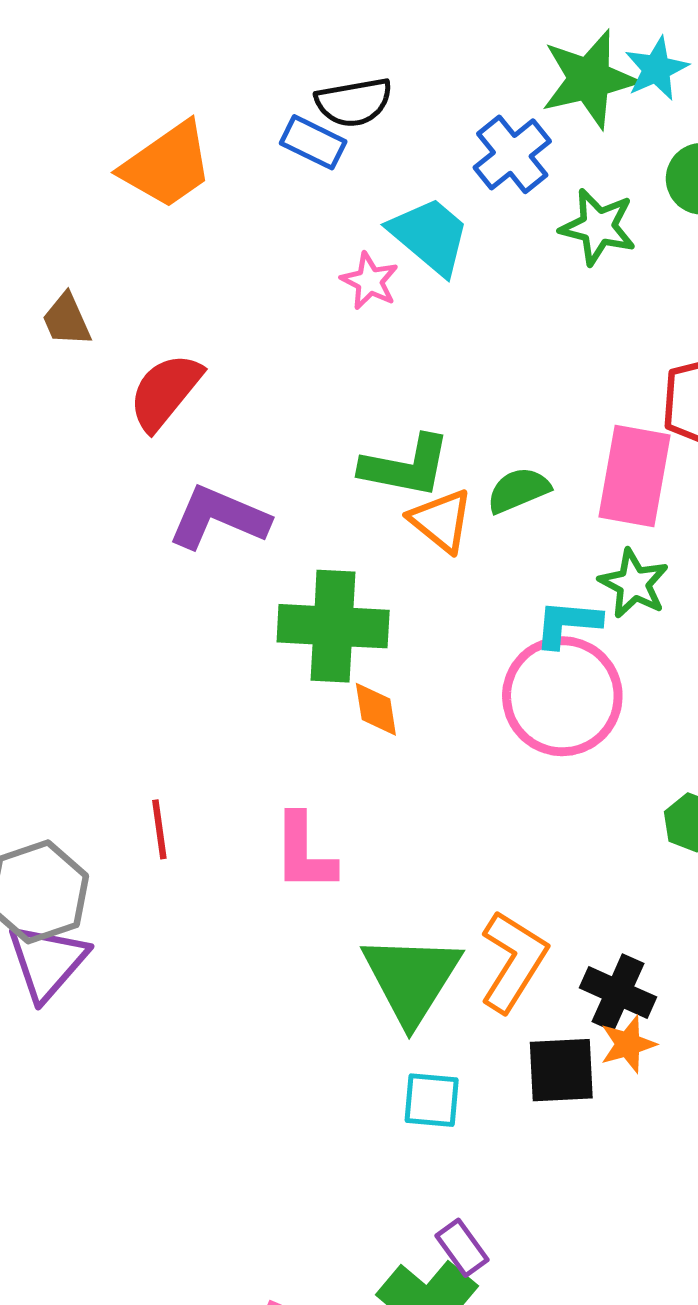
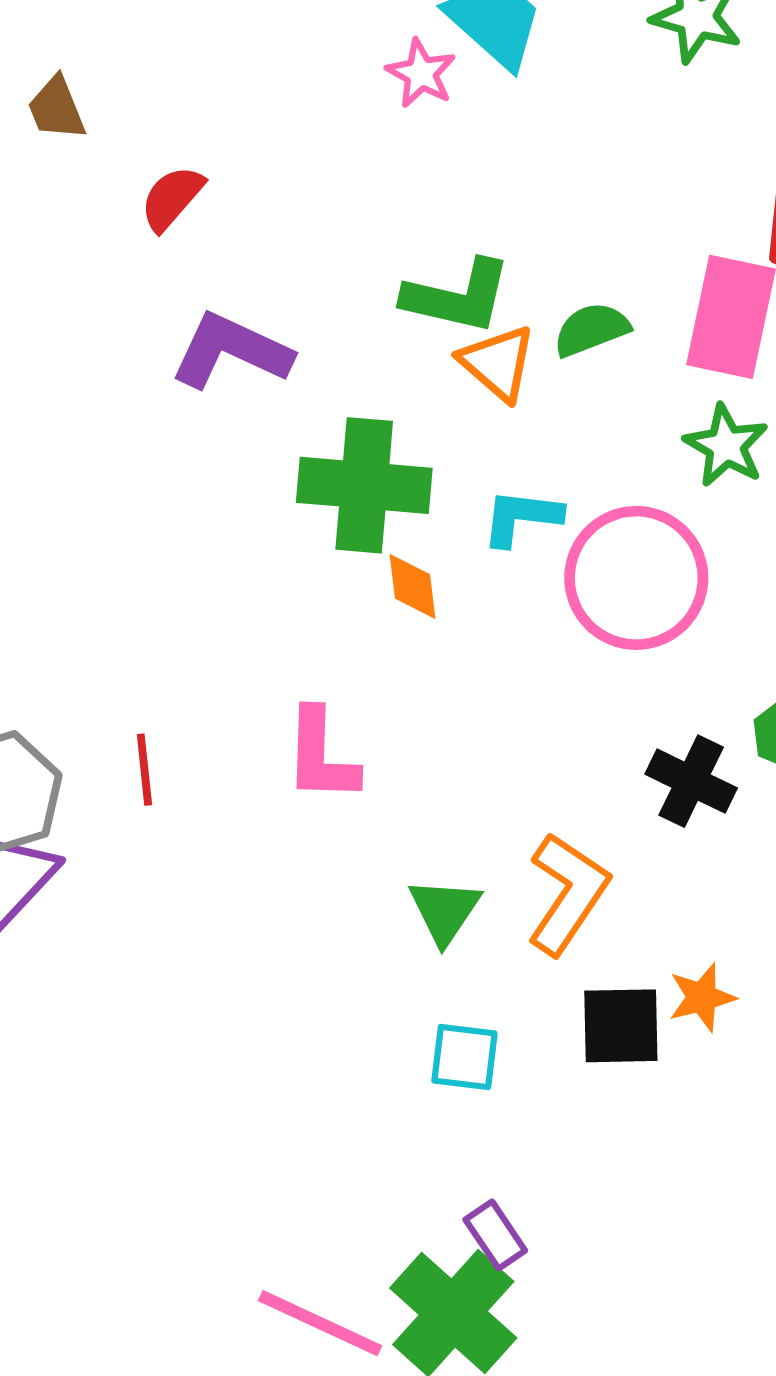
red semicircle: (165, 392) -> (172, 198), size x0.7
cyan L-shape: (568, 623) -> (521, 517), moved
red line: (159, 829) -> (144, 770), moved
green triangle: (411, 979) -> (445, 911), size x0.6
black cross: (618, 992) -> (691, 781), moved

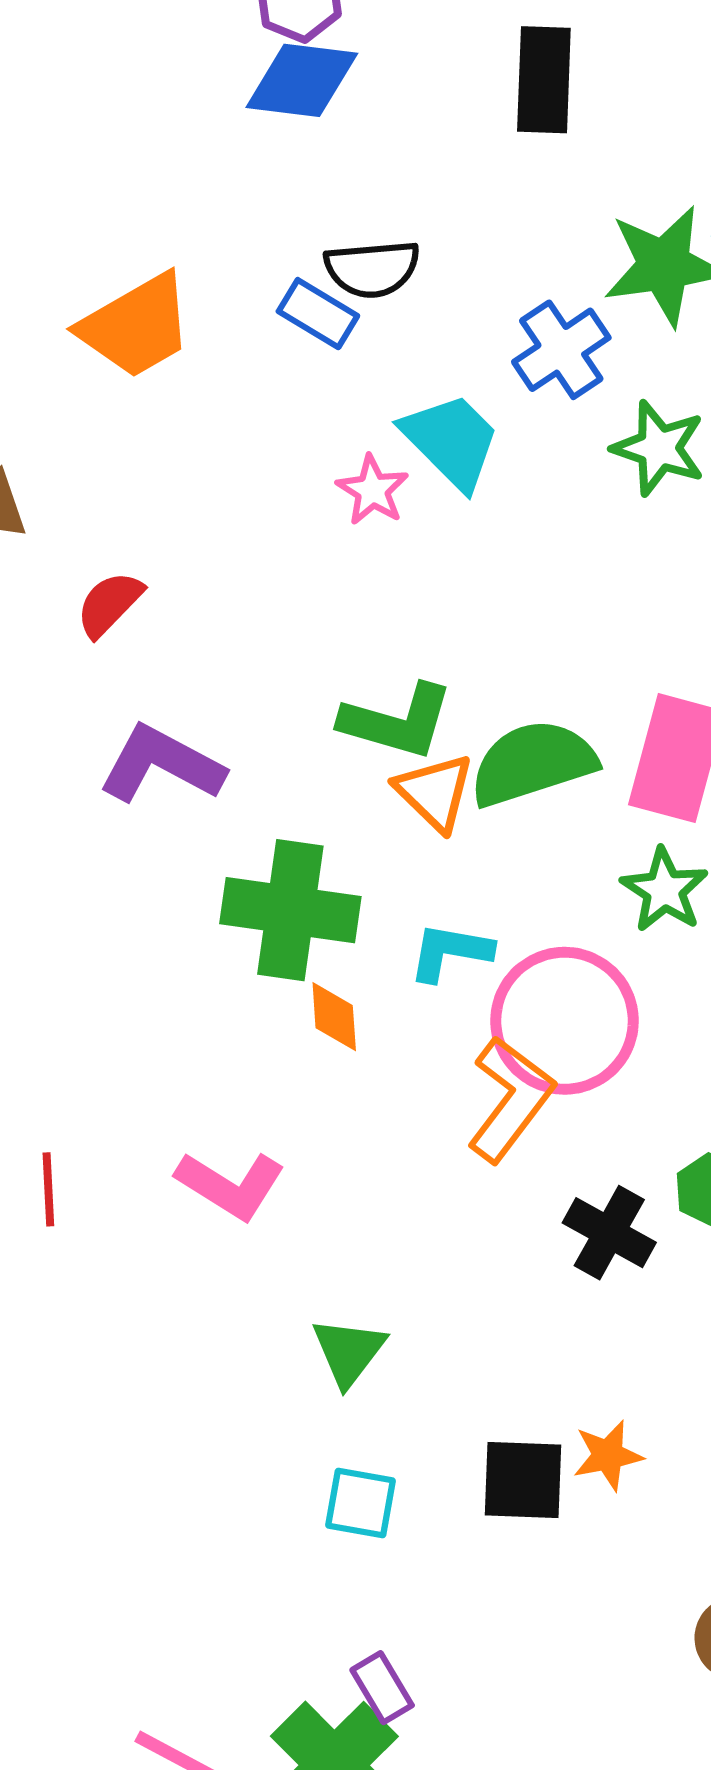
green semicircle: (591, 329) -> (533, 763), size x1.6
pink L-shape: (321, 756) -> (231, 1185), turned -63
orange L-shape: (568, 894) -> (510, 1099), moved

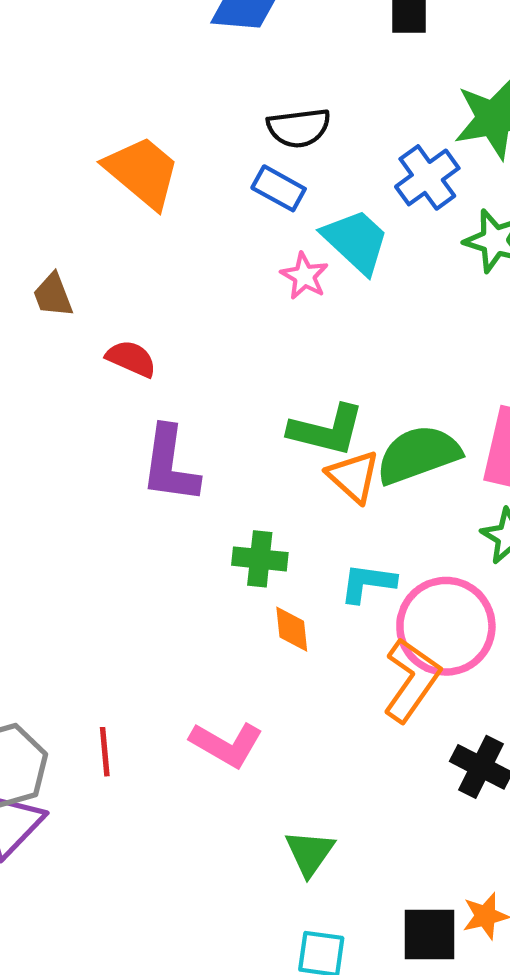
blue rectangle: (318, 314) -> (279, 188), moved
orange trapezoid: (136, 326) -> (142, 172), turned -108
red semicircle: (109, 604) -> (131, 359), turned 72
purple L-shape: (161, 764) -> (170, 465), turned -108
green cross: (290, 910) -> (260, 559), size x0.6

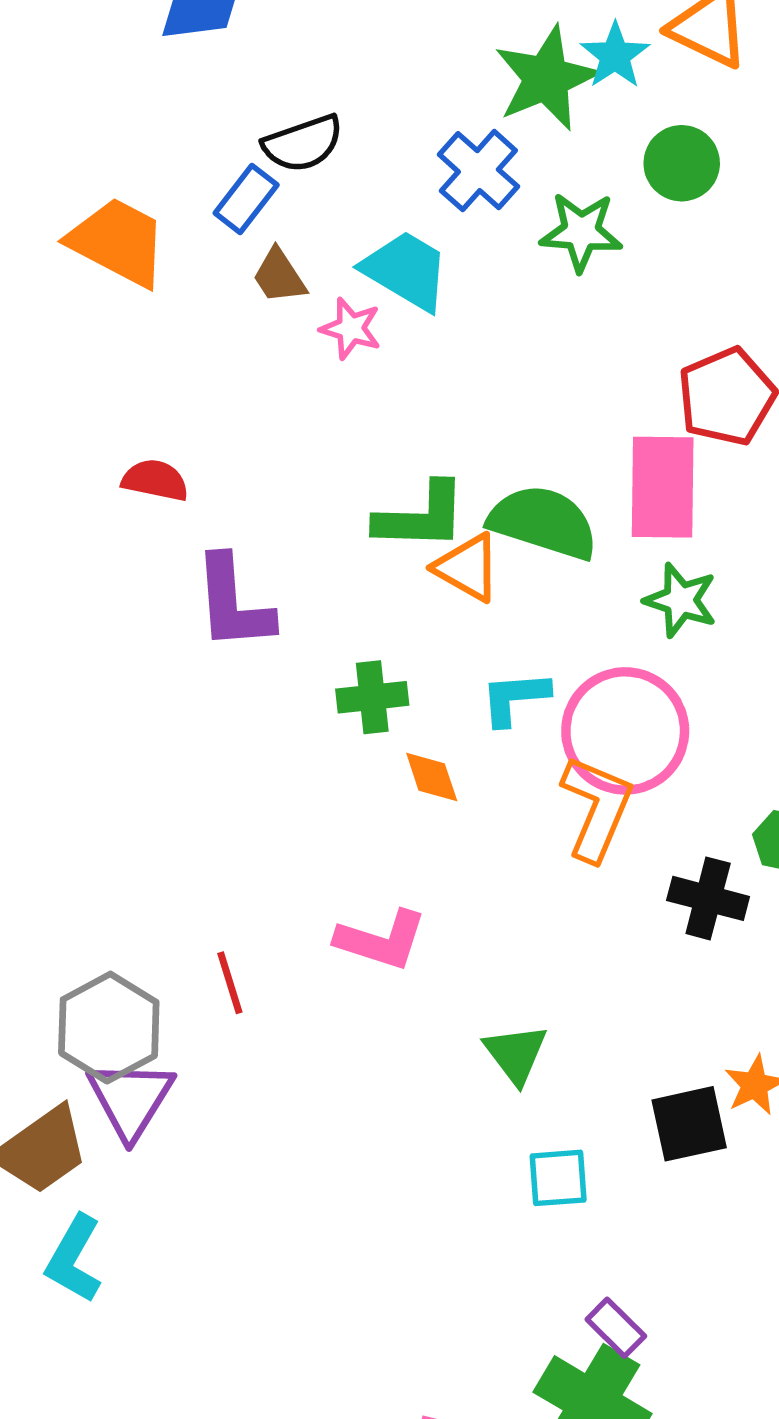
blue rectangle: (279, 188) -> (246, 199), moved, turned -69
brown trapezoid: (53, 295) -> (279, 276), moved
green semicircle: (418, 455) -> (543, 522), turned 50

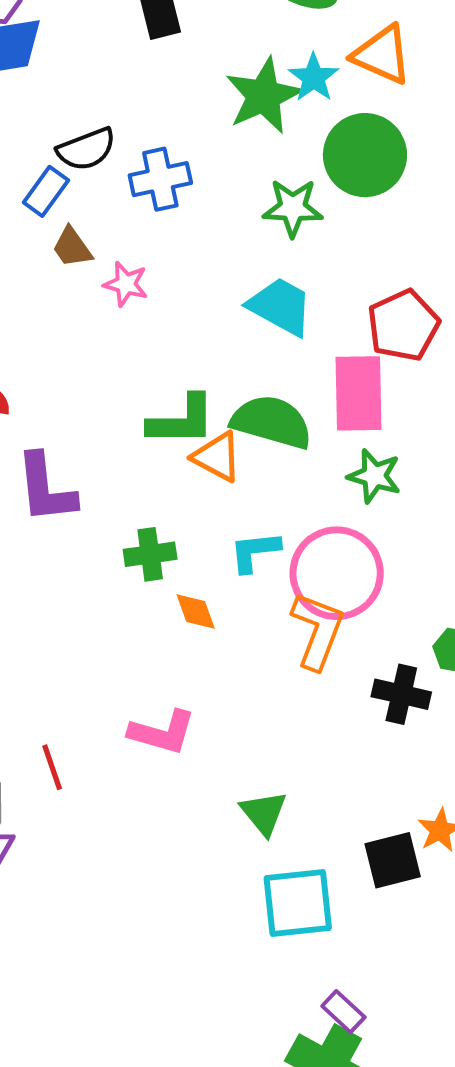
green circle: (682, 163) -> (365, 155), size x1.5
blue cross: (478, 171) -> (160, 179), moved, turned 38
cyan trapezoid: (406, 270) -> (280, 306), moved
cyan square: (558, 1178) -> (298, 903), size x1.6

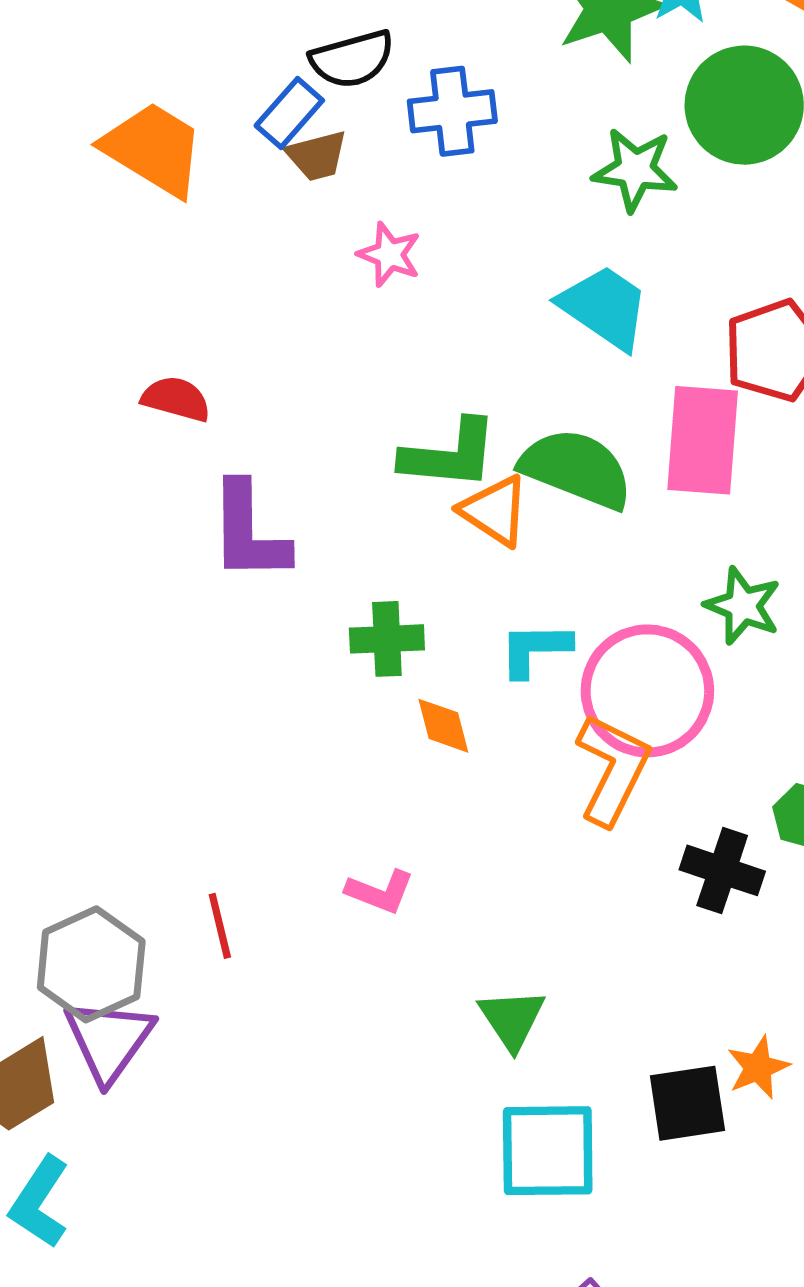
brown trapezoid: (72, 247) -> (317, 156), moved, turned -75
green star: (374, 476) -> (743, 606), moved
pink L-shape: (162, 732) -> (380, 892), size x0.7

